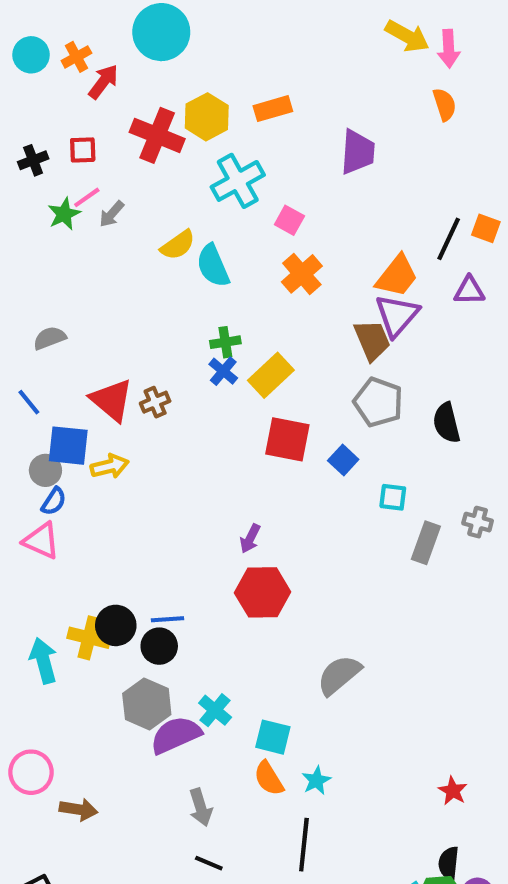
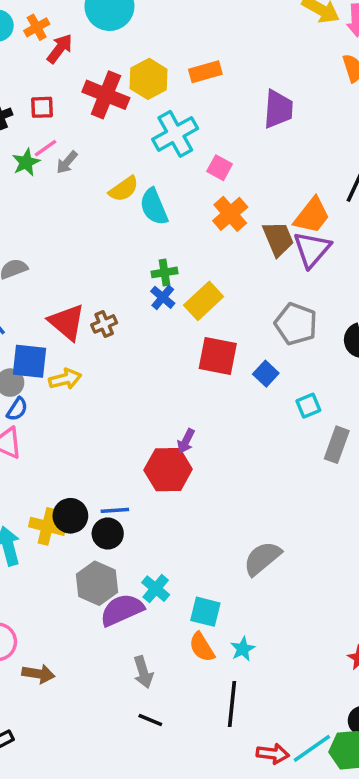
brown trapezoid: (372, 340) -> (278, 239), moved
cyan square: (393, 497) -> (308, 406), turned -30
red hexagon: (263, 592) -> (168, 470), moved

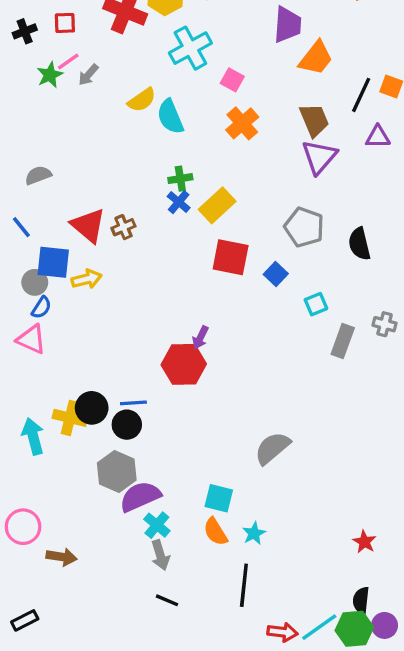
orange trapezoid: (312, 216) -> (316, 58), moved
brown trapezoid: (278, 239) -> (314, 120), moved
cyan cross: (156, 589) -> (157, 525), moved

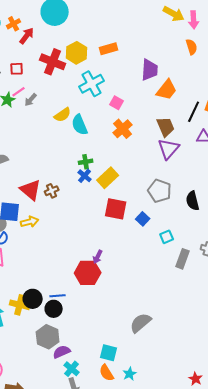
purple semicircle: (140, 497) -> (62, 352), size x0.7

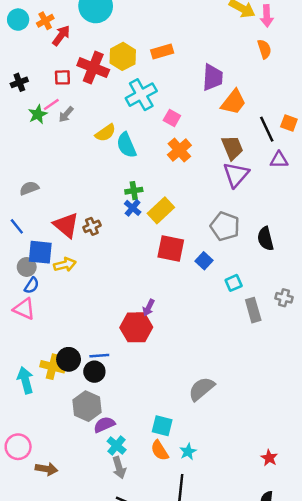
red square: (17, 69) -> (62, 77), moved
black line: (194, 112) -> (267, 129), turned -50
gray rectangle: (183, 259) -> (253, 310), turned -36

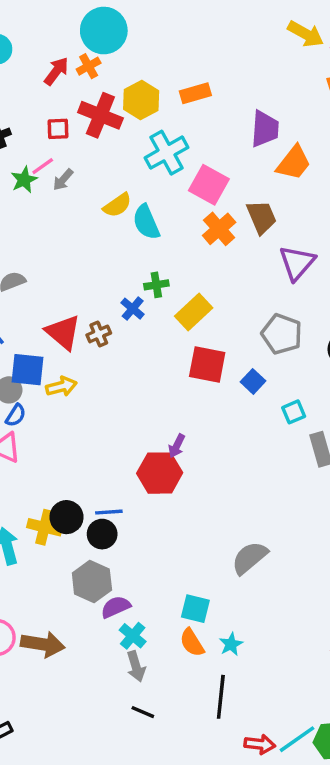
orange cross: (45, 21) -> (89, 66), moved
pink square: (172, 118) -> (209, 185), size x1.6
brown trapezoid: (232, 148) -> (261, 217), moved
blue cross: (133, 208) -> (133, 309), moved
brown arrow: (46, 469) -> (43, 644), moved, size x1.4

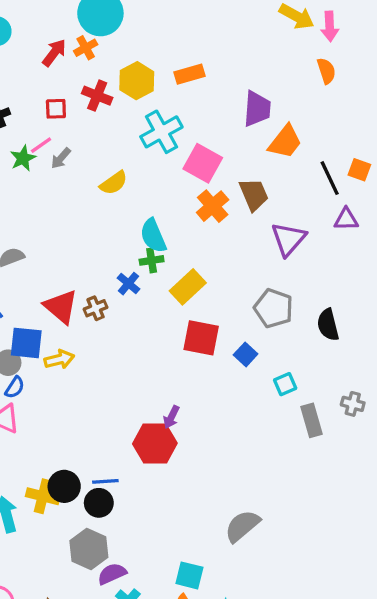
red cross: (100, 115) -> (97, 96), size x0.7
cyan semicircle: (146, 222) -> (153, 236), moved

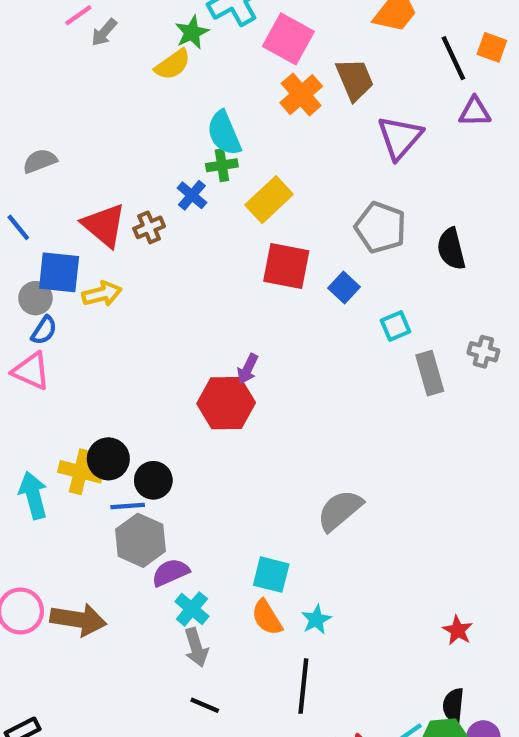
green star: (23, 158) -> (192, 32), moved
blue line: (105, 481) -> (128, 506), moved

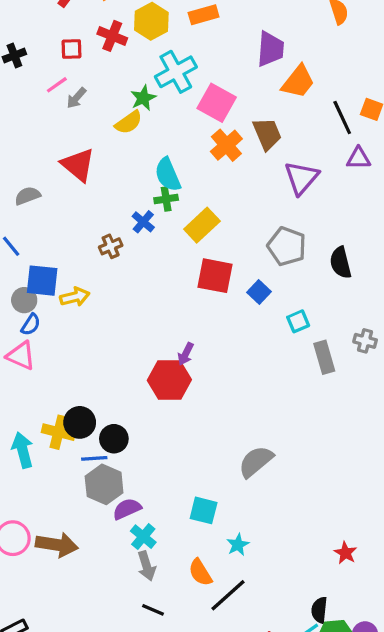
red triangle: (104, 225) -> (78, 165), moved
orange semicircle: (267, 617) -> (200, 572), moved
black line: (303, 686) -> (228, 595), turned 42
black semicircle: (453, 705) -> (319, 610), moved

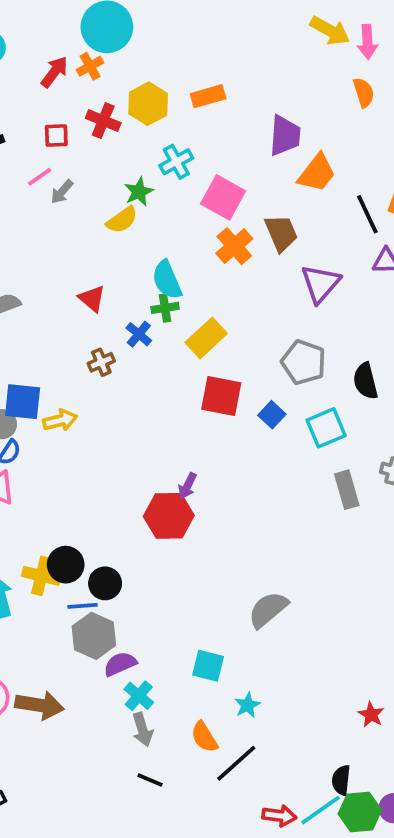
cyan cross: (176, 72) -> (176, 162), size x0.7
red triangle: (78, 165) -> (92, 299), moved, size x0.7
cyan square: (298, 321) -> (326, 428), moved, size x1.5

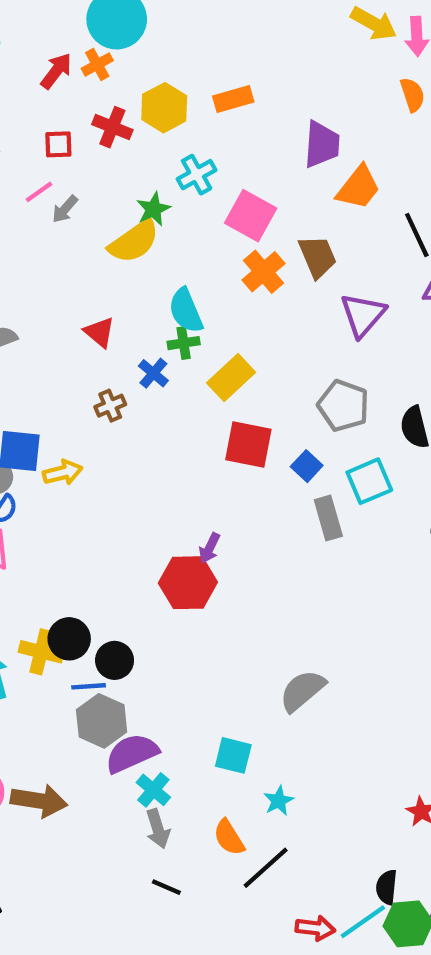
yellow semicircle: (122, 220) -> (134, 242), size x1.4
gray rectangle: (347, 490) -> (328, 518), moved
purple semicircle: (120, 664) -> (132, 753), size x1.4

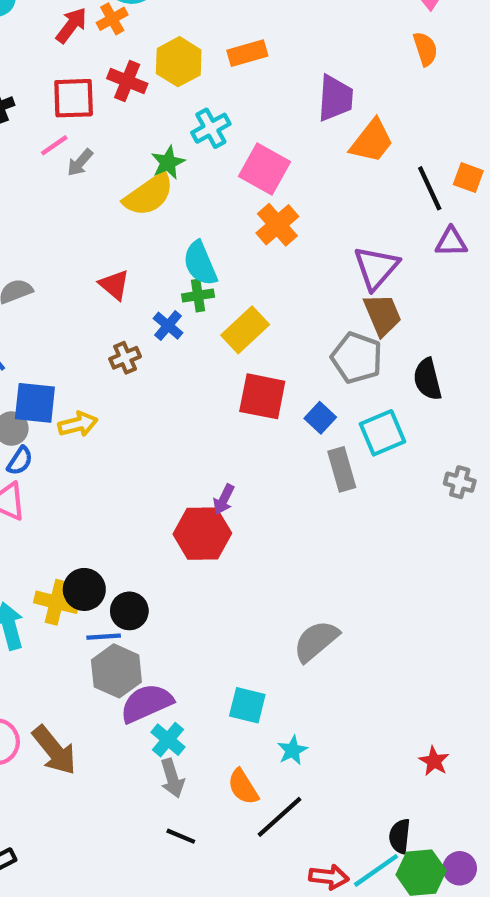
red square: (58, 144) -> (74, 98), size x1.5
brown trapezoid: (317, 257) -> (382, 315), moved
brown arrow: (39, 801) -> (54, 750), turned 42

